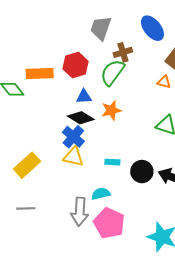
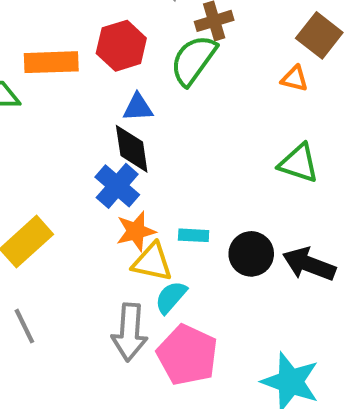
orange star: (111, 110) -> (136, 231), moved
black diamond: (81, 118) -> (132, 149), turned 50
yellow triangle: (73, 157) -> (152, 262), moved
cyan semicircle: (101, 194) -> (171, 297), turned -36
gray line: (26, 208) -> (24, 326), turned 66

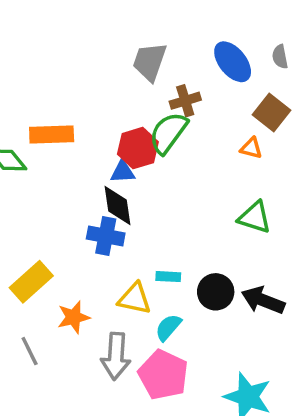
red hexagon: (121, 46) -> (138, 148), moved
blue cross: (117, 186) -> (106, 236), turned -30
orange star: (136, 231) -> (74, 317), moved
cyan semicircle: (171, 297) -> (168, 327), moved

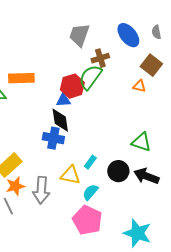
green triangle: (255, 217) -> (141, 142), moved
cyan rectangle: (168, 277) -> (90, 162), turned -56
orange star: (74, 317) -> (15, 186), moved
gray arrow: (116, 356) -> (41, 190), moved

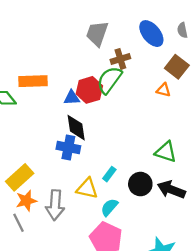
blue triangle: (63, 100) -> (72, 98), moved

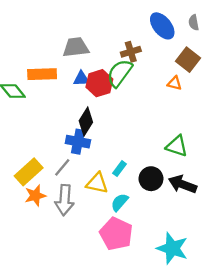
gray trapezoid: (97, 34) -> (76, 47), moved, turned 64
blue triangle: (72, 98) -> (81, 79), moved
black diamond: (76, 128) -> (86, 121), turned 40
gray line: (19, 223) -> (62, 167), moved, turned 66

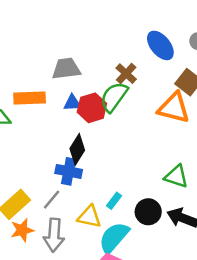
brown cross: (131, 52) -> (126, 74), turned -30
orange triangle: (175, 83) -> (174, 108), size x2.0
cyan semicircle: (120, 202) -> (114, 237), size x1.6

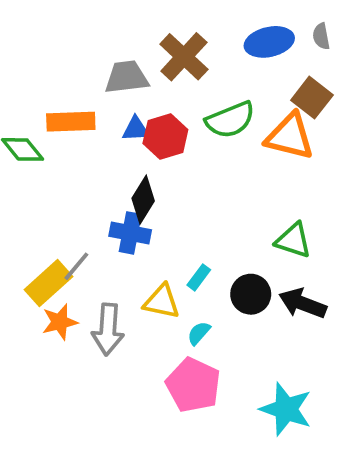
blue ellipse: (160, 45) -> (269, 42), turned -64
brown cross: (126, 74) -> (184, 57), moved, size x1.5
green semicircle: (114, 97) -> (230, 120), moved, turned -148
gray line: (52, 200) -> (76, 266), moved
cyan semicircle: (114, 237) -> (199, 333), size x0.5

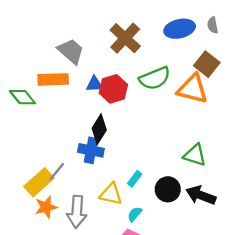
gray trapezoid: (126, 77) -> (71, 51), moved, turned 48

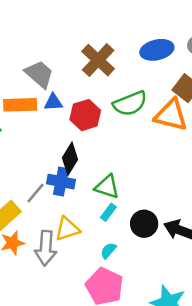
blue triangle: (95, 84) -> (53, 102), moved
green triangle: (195, 155) -> (107, 187), moved
gray line: (57, 172) -> (35, 193), moved
yellow triangle: (111, 194) -> (67, 229), moved, turned -30

